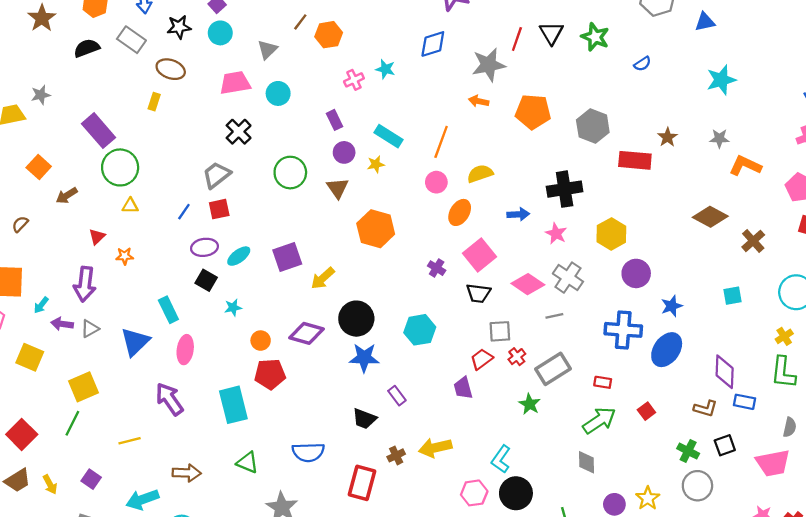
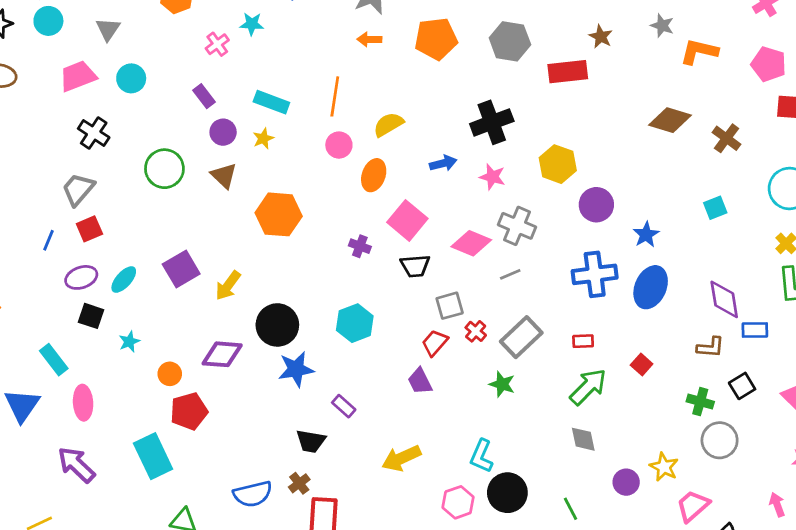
gray star: (719, 138) -> (662, 26), turned 30
brown cross: (396, 455) -> (299, 483), moved

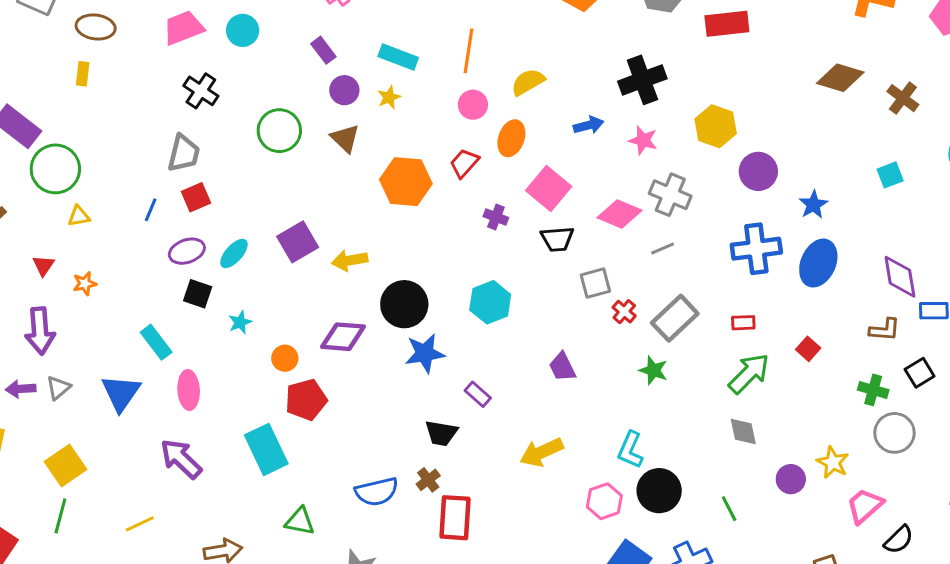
gray trapezoid: (78, 189) -> (184, 153), turned 153
yellow arrow: (228, 286) -> (350, 260), turned 44
red trapezoid: (435, 343) -> (464, 163), moved

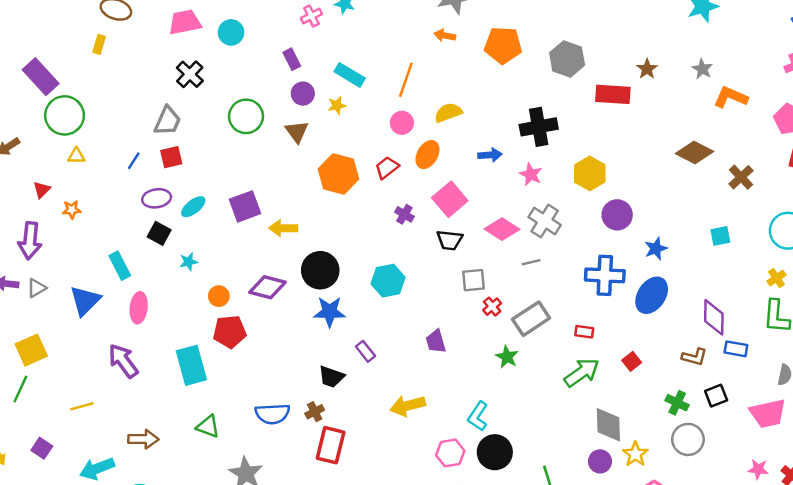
gray diamond: (743, 431) -> (608, 425), moved, size x1.4

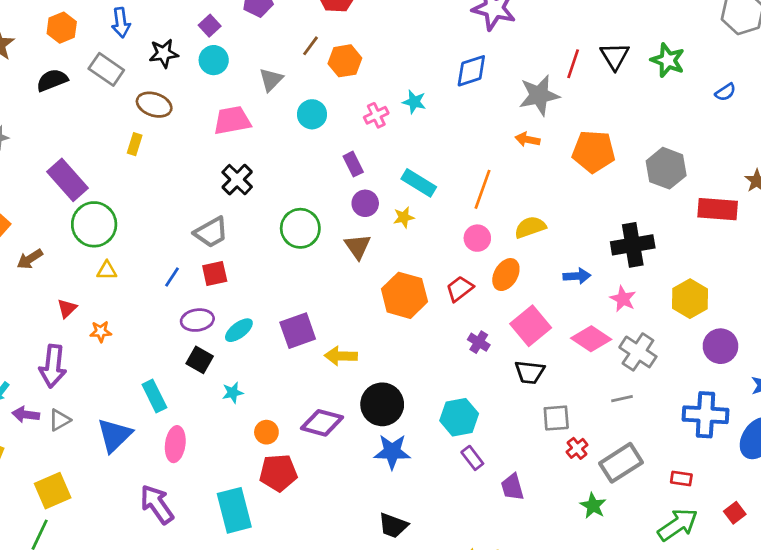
cyan circle: (231, 32) -> (312, 114), moved
gray trapezoid: (168, 121) -> (211, 232), turned 36
pink diamond: (502, 229) -> (591, 339), moved
purple rectangle: (365, 351) -> (472, 458), moved

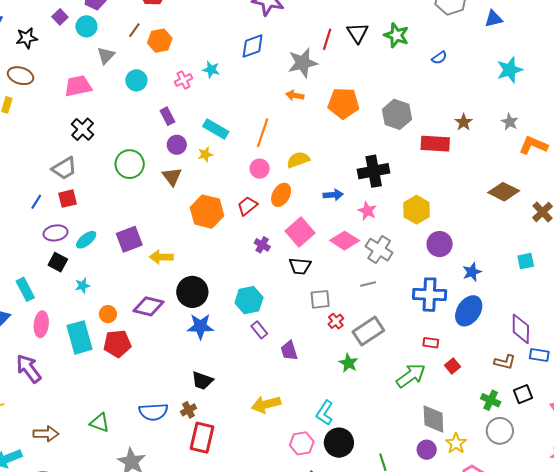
cyan circle: (214, 60) -> (86, 26), moved
red rectangle: (681, 478) -> (431, 343), moved
cyan rectangle: (234, 510) -> (80, 337), moved

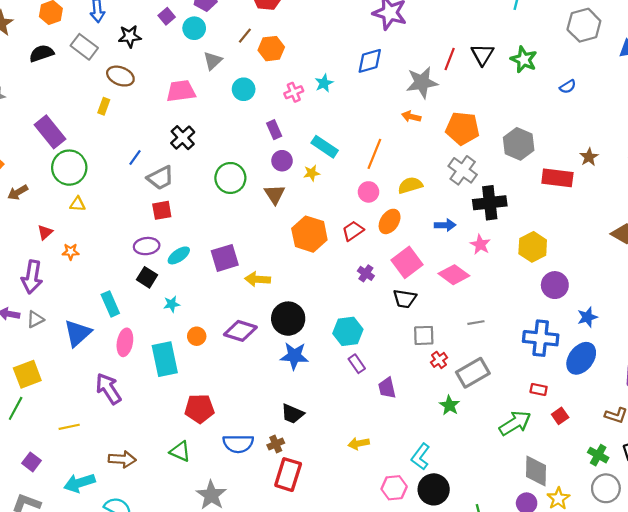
cyan star: (211, 70) -> (324, 83), turned 30
blue line: (36, 202) -> (135, 157), moved
gray cross: (379, 250) -> (463, 170), moved
red pentagon: (117, 344) -> (199, 409), moved
yellow arrow: (266, 404) -> (359, 444), size x0.7

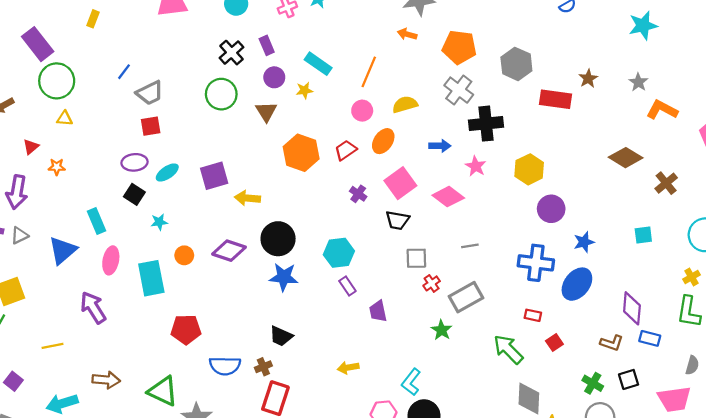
black cross: (183, 138) -> (231, 53), moved
green arrow: (515, 423) -> (508, 349), turned -104
green triangle: (180, 451) -> (163, 391), moved, size x1.4

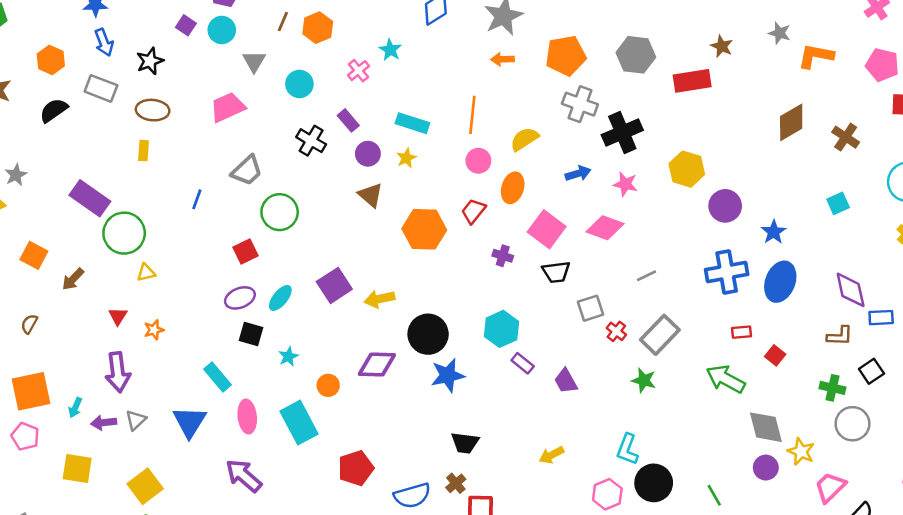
gray trapezoid: (150, 93) -> (247, 170), moved
green circle: (221, 94) -> (280, 212), moved
brown diamond: (626, 158) -> (791, 122), turned -44

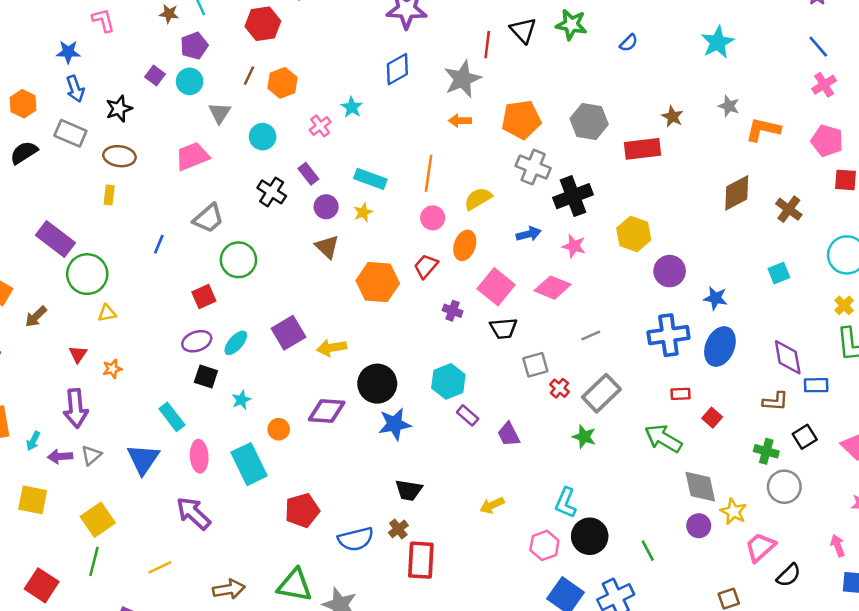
blue star: (774, 232) -> (715, 298), turned -30

